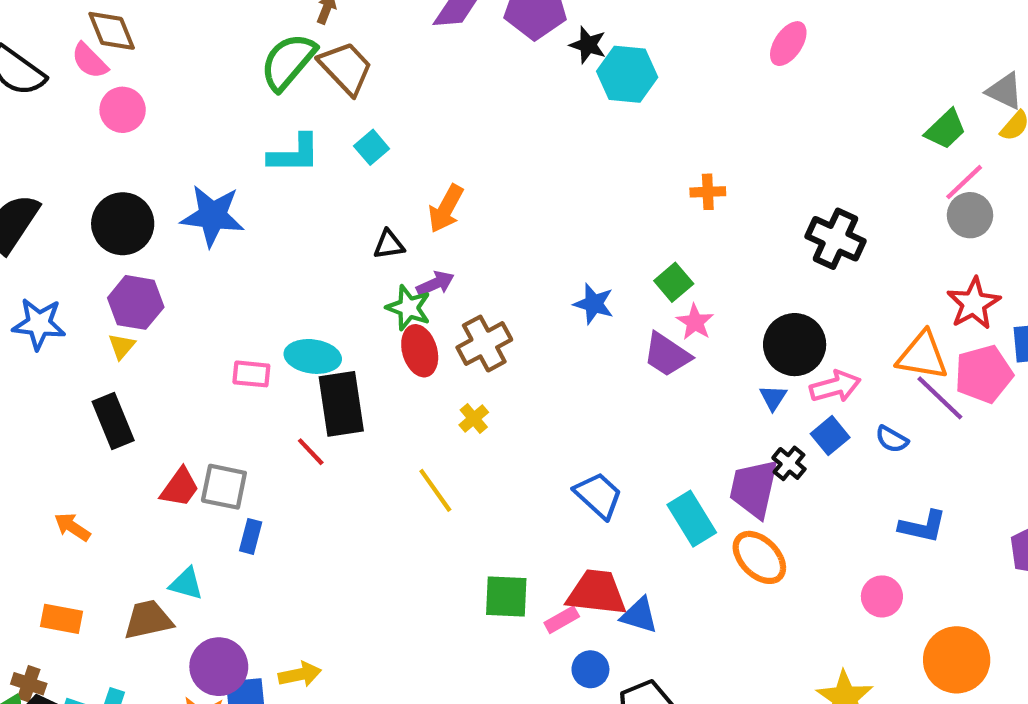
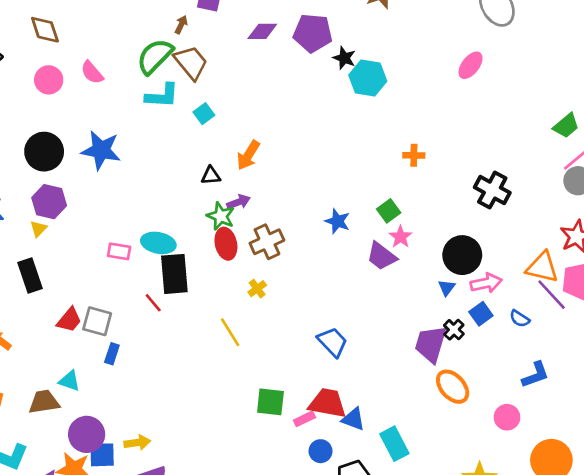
pink semicircle: (90, 61) -> (92, 73), moved
cyan L-shape: (294, 154) -> (162, 96), moved
cyan rectangle: (692, 519) -> (394, 444), moved
blue L-shape: (923, 526) -> (535, 375), turned -36
orange ellipse: (759, 557) -> (453, 387), moved

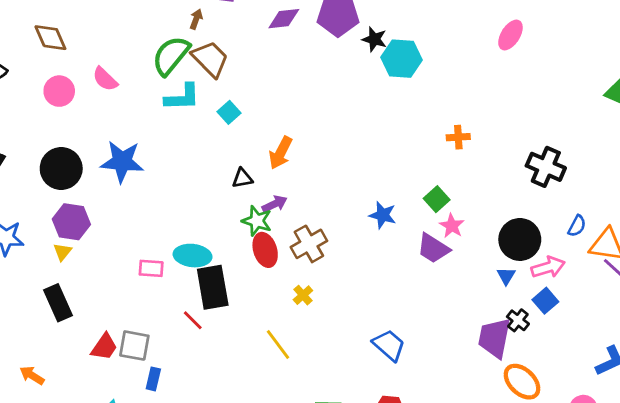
blue semicircle: (520, 319) -> (577, 226), moved, turned -90

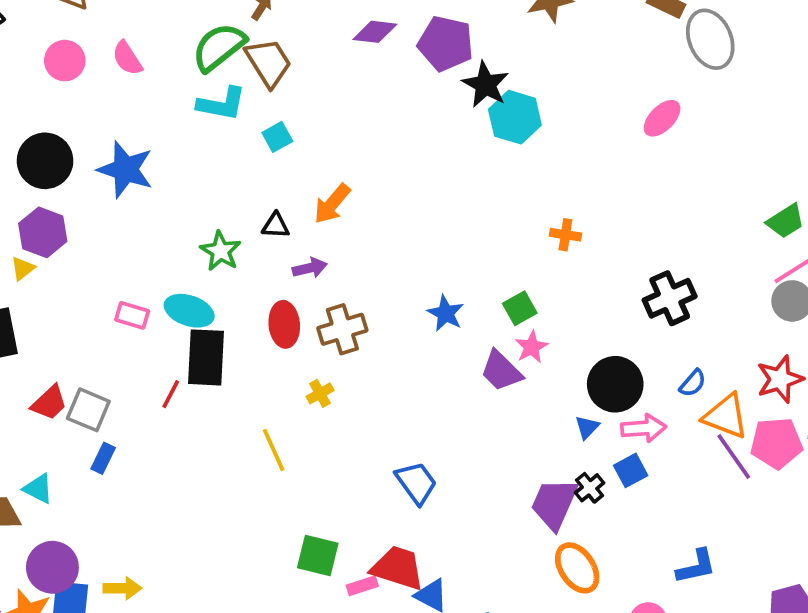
black star: (374, 39) -> (486, 85), size x1.4
black cross: (546, 167) -> (670, 298), turned 30
green star: (257, 221) -> (221, 251), moved
red line: (193, 320) -> (171, 394), turned 60

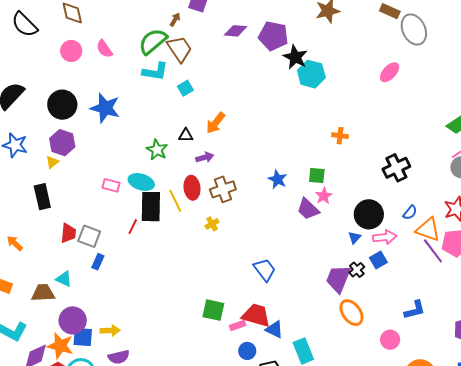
green square: (520, 308) -> (317, 175), turned 36
red trapezoid: (49, 403) -> (68, 233), turned -40
yellow line: (274, 450) -> (175, 201), moved

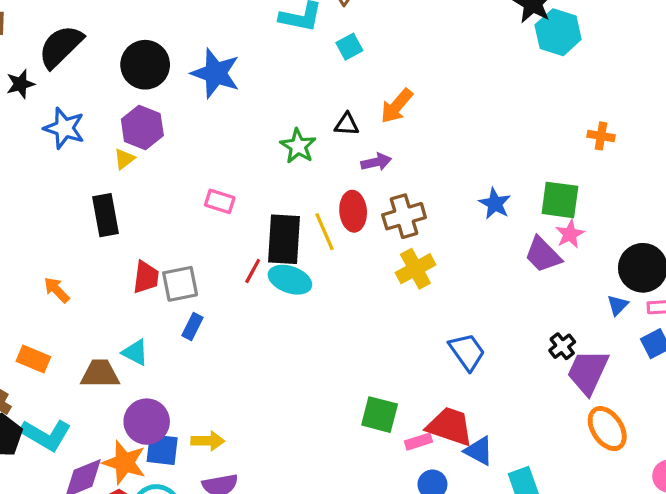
green square: (317, 175) -> (560, 200), size x1.4
cyan ellipse: (141, 182) -> (290, 280), moved
yellow cross: (212, 224) -> (415, 269), moved, size x1.6
gray square: (89, 236) -> (180, 284), turned -35
black cross: (357, 270) -> (562, 346), moved

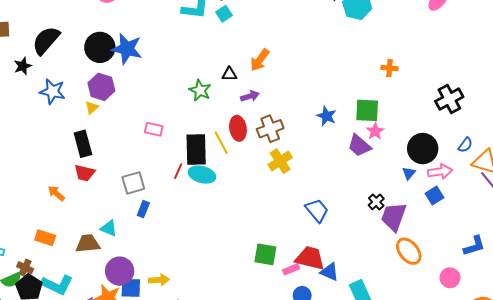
cyan square: (349, 47) -> (224, 14), moved
blue star: (216, 73) -> (127, 49), moved
red trapezoid: (146, 277) -> (85, 173), moved, turned 100

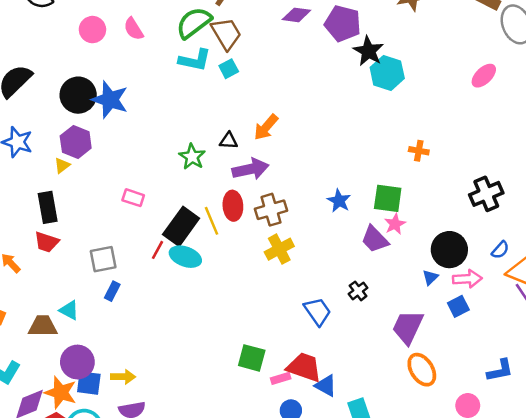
purple arrow: (250, 96) -> (250, 169), size x1.6
black rectangle: (196, 150) -> (181, 226), turned 32
black cross: (376, 202) -> (358, 291), moved

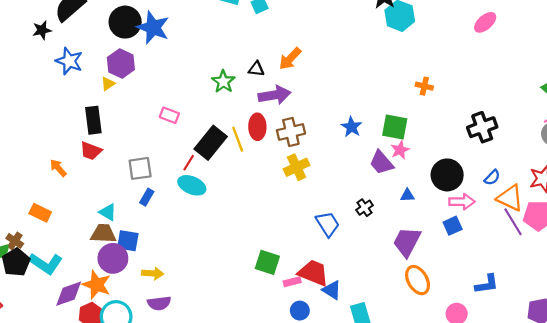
cyan ellipse: (185, 257) -> (192, 185), moved
blue triangle: (430, 277) -> (407, 195), moved, turned 40
brown trapezoid: (43, 326) -> (103, 234), moved
blue square: (89, 383) -> (128, 241), moved

